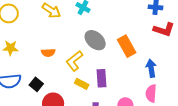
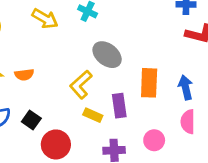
orange rectangle: (127, 46) -> (149, 83), moved, turned 35
orange semicircle: (48, 53) -> (24, 75), moved

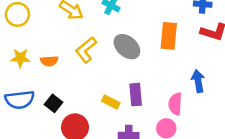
orange rectangle: (149, 83) -> (169, 36), moved
yellow L-shape: (81, 85) -> (86, 50), moved
pink semicircle: (188, 122) -> (175, 104), moved

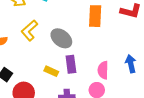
gray ellipse: (127, 47) -> (61, 38), moved
blue arrow: (198, 81) -> (131, 64), moved

